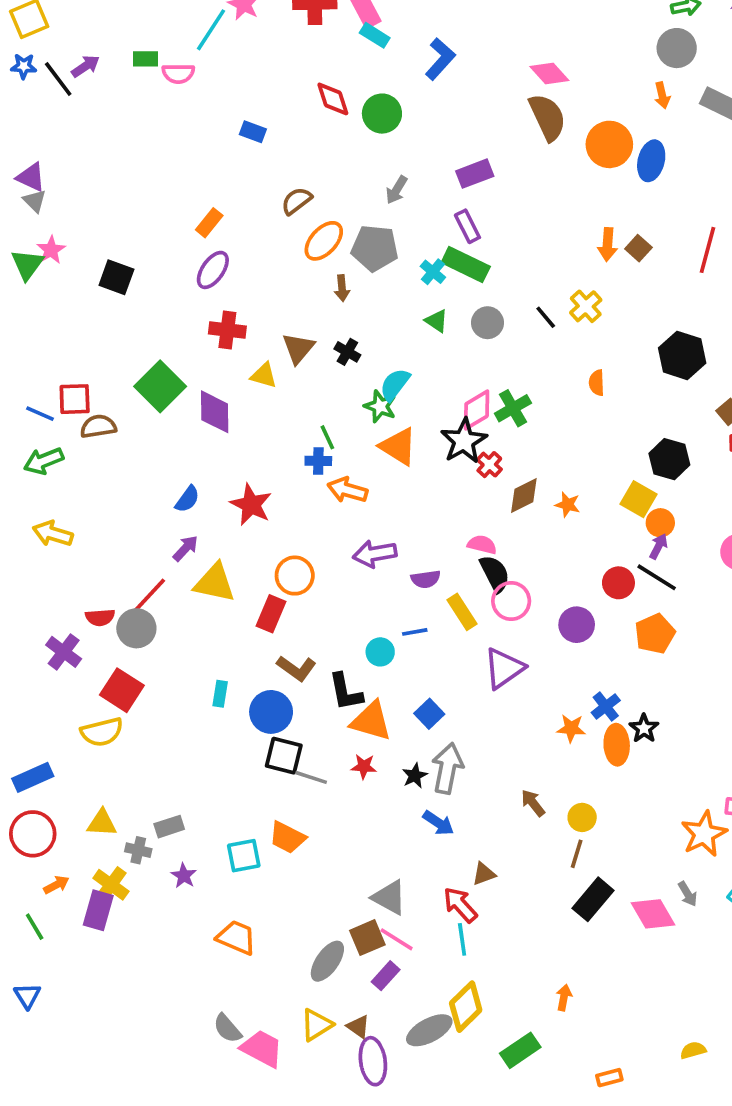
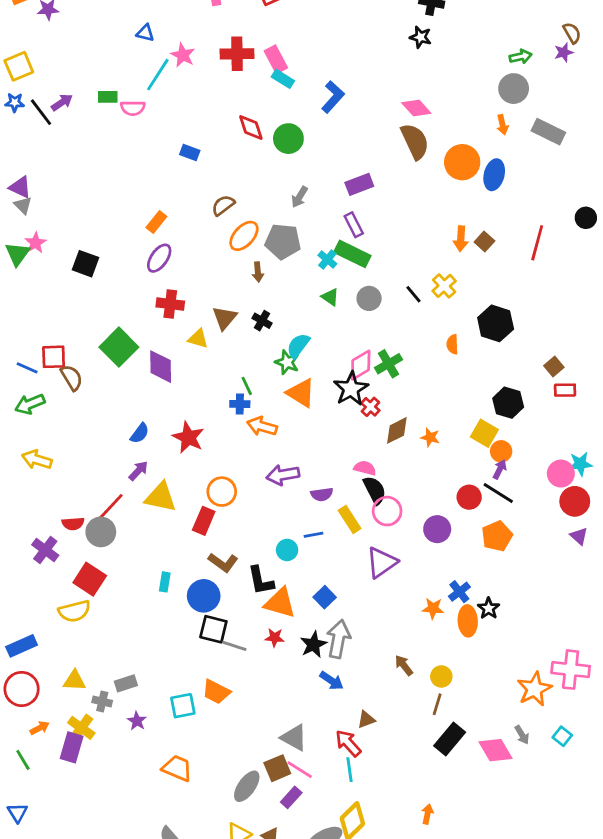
black hexagon: (682, 355) -> (496, 323), moved
brown semicircle: (98, 426) -> (72, 378), turned 68
black star: (415, 776) -> (313, 644), size x1.4

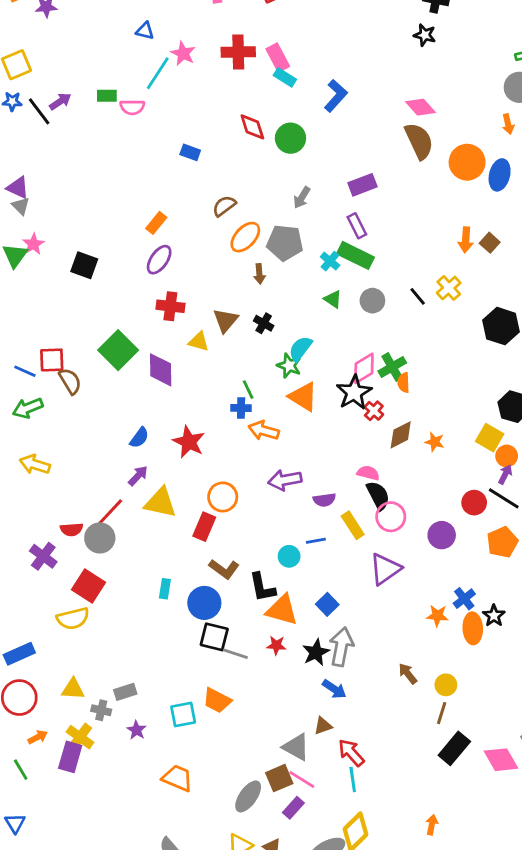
orange semicircle: (452, 344) -> (404, 383), moved
brown triangle: (366, 720) -> (323, 726), moved

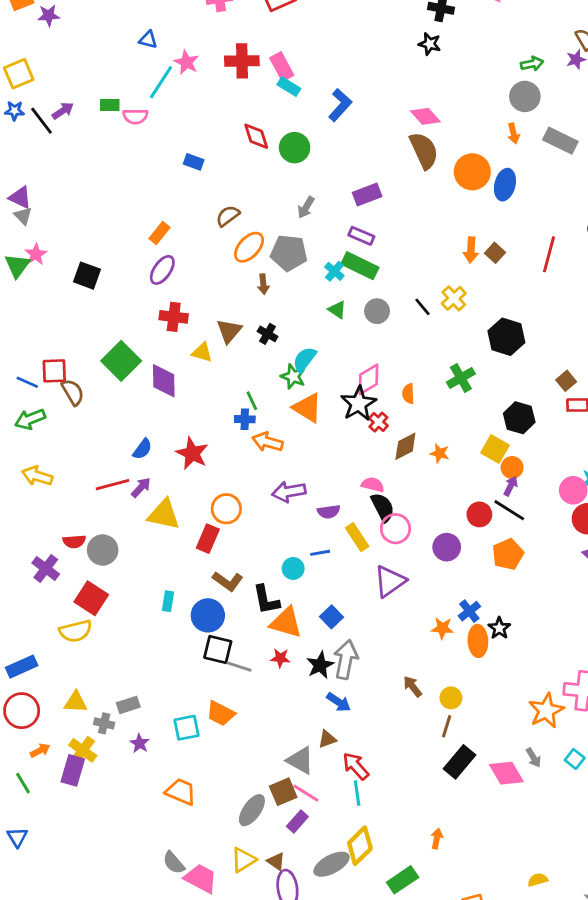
purple rectangle: (357, 226) -> (361, 236), turned -40
green cross: (392, 367) -> (461, 378), moved
red line: (110, 513) -> (113, 485), moved, turned 32

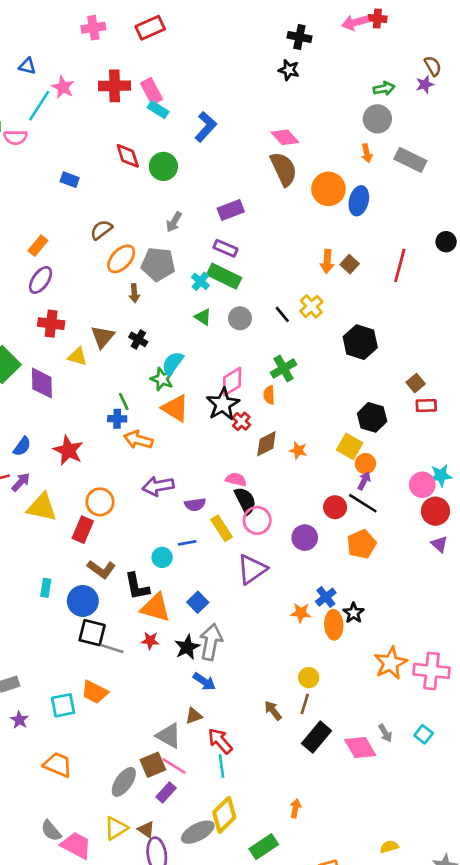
green cross: (461, 378) -> (284, 369), moved
brown arrow: (413, 686) -> (273, 711), moved
orange star: (546, 711) -> (391, 663), moved

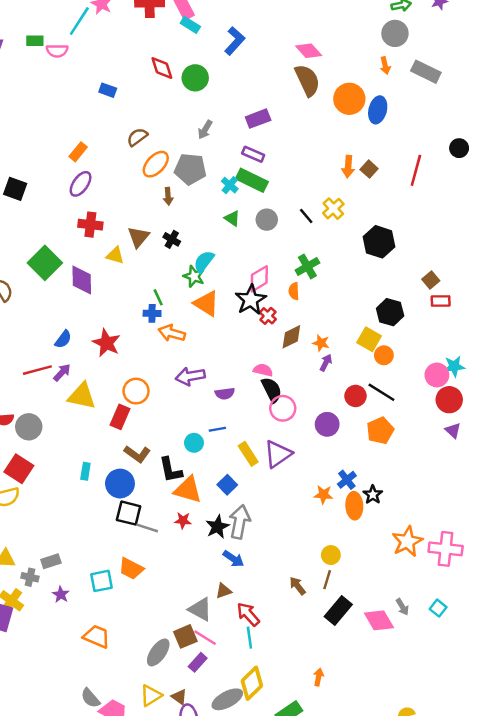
purple arrow: (364, 481) -> (326, 363), moved
yellow rectangle: (221, 528) -> (248, 454), moved

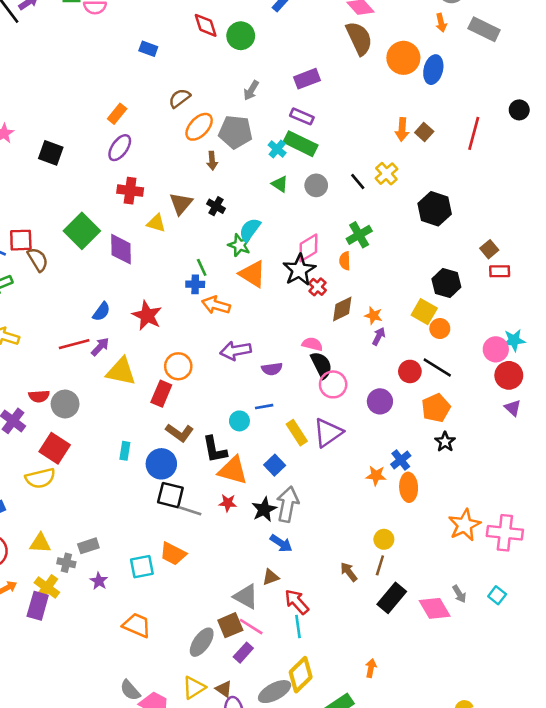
black star: (373, 495) -> (445, 442), moved

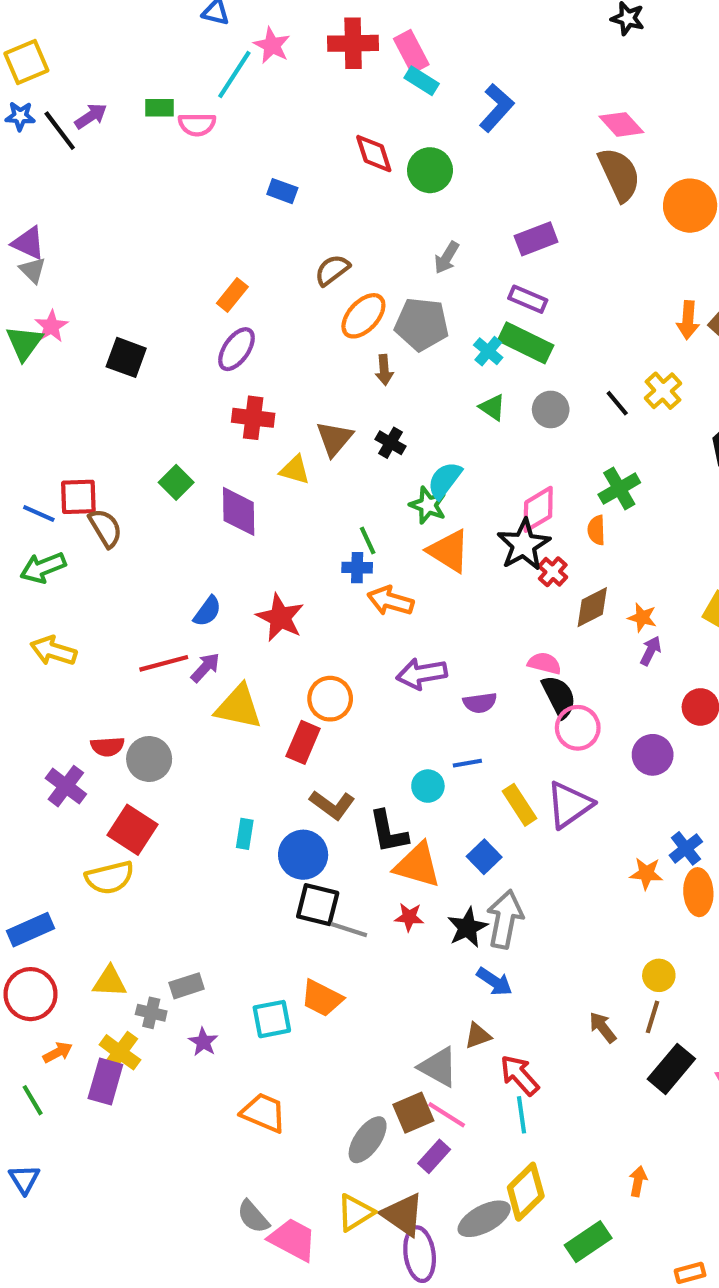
green square: (82, 231) -> (176, 482), size x0.6
brown triangle: (224, 689) -> (403, 1215), size x1.6

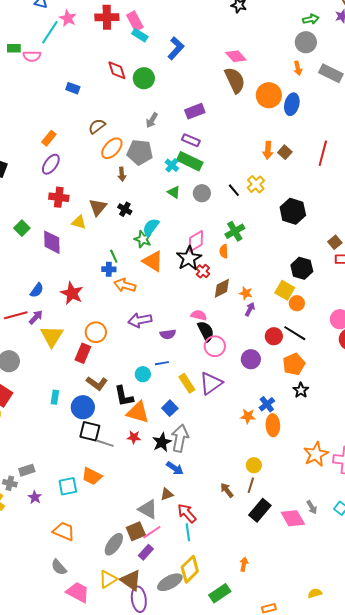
yellow triangle: (239, 707) -> (52, 336), turned 50
pink line: (447, 1115) -> (152, 532), turned -66
gray semicircle: (253, 1217) -> (59, 567), moved

